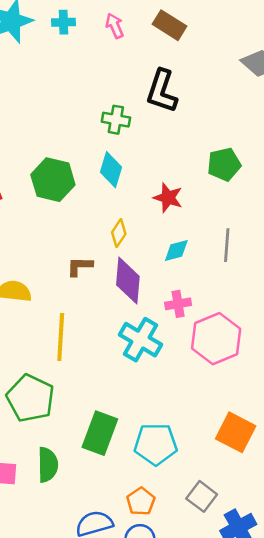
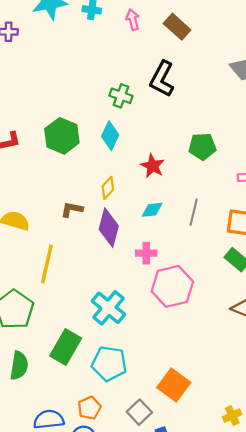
cyan cross: (141, 340) -> (108, 308), moved
orange square: (236, 432) -> (174, 385), moved

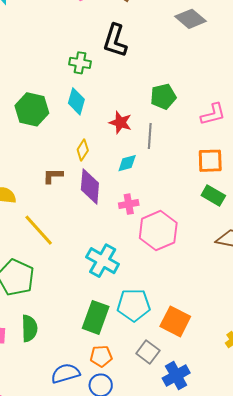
gray line: (194, 212) -> (150, 136), moved
yellow line: (47, 264) -> (39, 230), turned -45
green rectangle: (66, 347) -> (96, 317), moved
cyan pentagon: (109, 364) -> (134, 305), moved
orange pentagon: (89, 408) -> (101, 356), turned 30

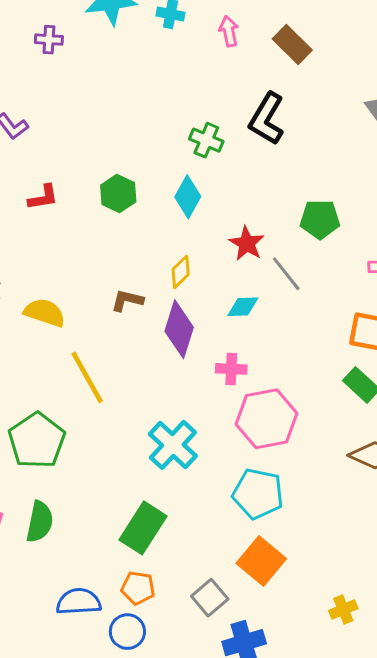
green hexagon: (32, 109) -> (118, 194), size x0.7
gray line: (150, 136) -> (286, 274), turned -55
cyan pentagon: (134, 305) -> (258, 494), moved

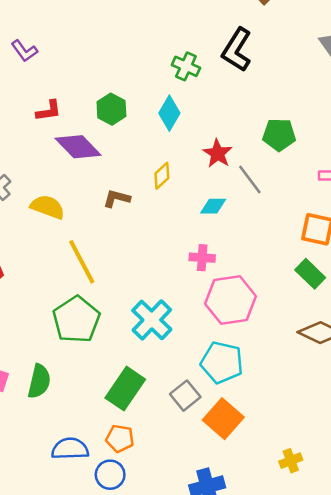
purple diamond: (179, 329) -> (78, 147), moved, turned -63
green pentagon: (37, 441) -> (76, 320), moved
gray square: (210, 598) -> (185, 396), moved

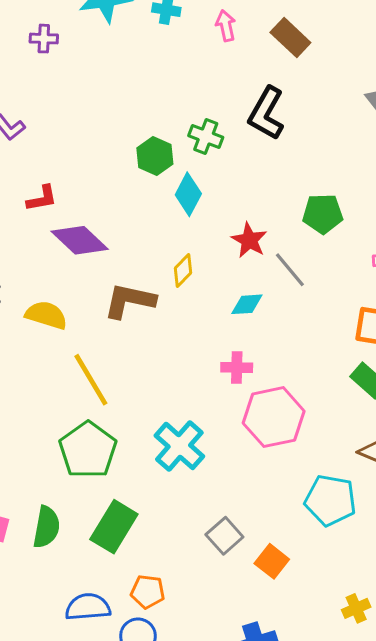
green hexagon: (111, 109) -> (155, 156), moved
brown L-shape: (117, 198) -> (129, 301), size x1.6
cyan pentagon: (222, 362) -> (330, 500), moved
green rectangle: (125, 389) -> (114, 527), moved
orange square: (223, 419) -> (272, 561), size x0.7

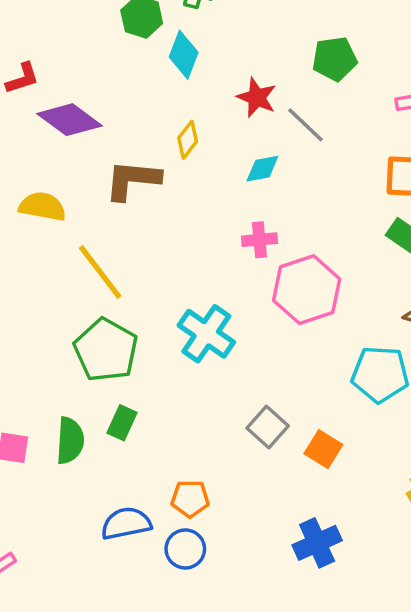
green rectangle: (114, 527) -> (122, 423), moved, size x0.6

